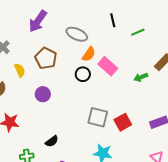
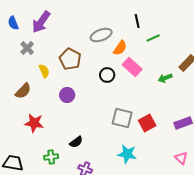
purple arrow: (38, 21) -> (41, 22), moved
green line: (138, 32) -> (153, 38), moved
gray ellipse: (77, 34) -> (101, 35), turned -45
orange semicircle: (89, 54) -> (120, 48), moved

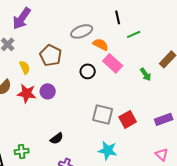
orange semicircle: (120, 48) -> (101, 44), turned -98
green arrow: (165, 78) -> (146, 74), turned -104
red star: (34, 123) -> (27, 93), moved
green cross: (51, 157) -> (22, 151), moved

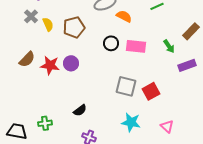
brown pentagon: (51, 55) -> (74, 27), turned 30
pink rectangle: (113, 63) -> (136, 46), moved, turned -36
yellow semicircle: (25, 67) -> (48, 24), moved
purple rectangle: (164, 119) -> (187, 65), moved
pink triangle: (162, 154) -> (167, 126), moved

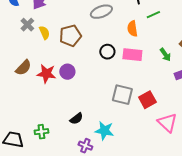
orange semicircle: (124, 16) -> (132, 29), moved, turned -126
cyan star: (131, 122) -> (104, 131), moved
pink triangle: (167, 126) -> (167, 123), moved, size x1.5

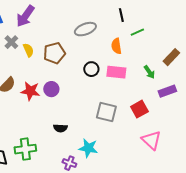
red square: (147, 100) -> (139, 109), moved
black semicircle: (76, 119) -> (60, 128), moved, turned 40
green cross: (41, 132) -> (25, 149), size x1.5

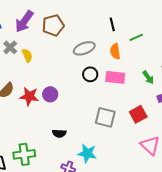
black line: (121, 15) -> (112, 24), moved
gray ellipse: (85, 29) -> (84, 48), moved
brown pentagon: (54, 53) -> (53, 25), moved

